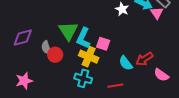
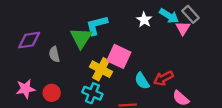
cyan L-shape: (83, 38) -> (97, 25), moved, turned 45
pink square: (103, 44) -> (119, 56), size x1.5
red circle: (55, 55) -> (52, 93), moved

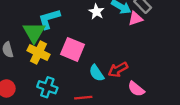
pink triangle: (183, 28) -> (135, 18), turned 42
yellow cross: (101, 69) -> (39, 53), moved

